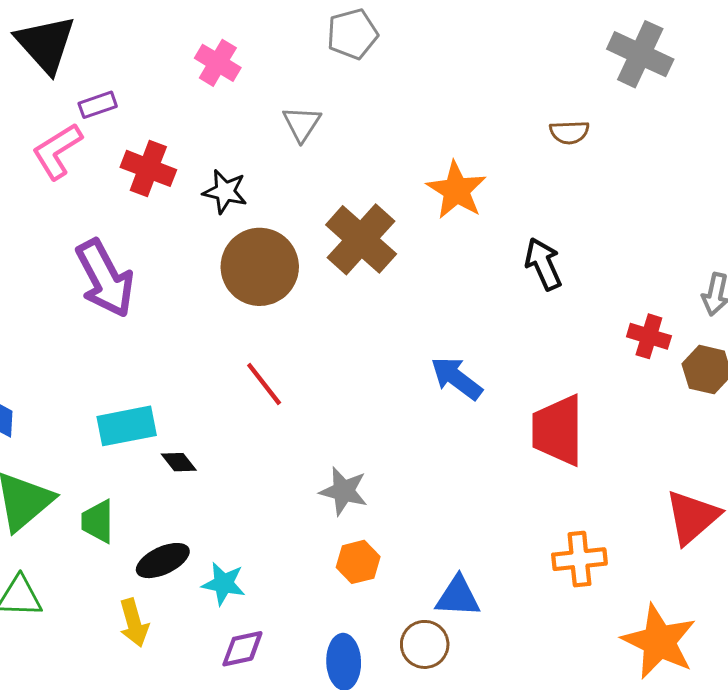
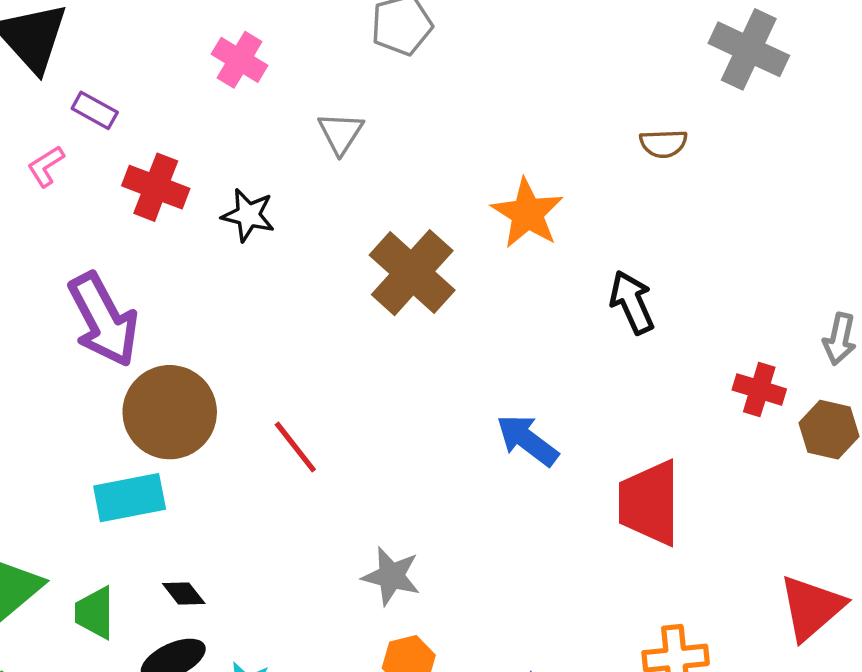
purple rectangle: (98, 105) -> (95, 110), turned 48
pink L-shape: (57, 151) -> (46, 166), size x0.6
brown circle: (260, 267) -> (170, 412), moved
black diamond: (179, 462) -> (184, 594), moved

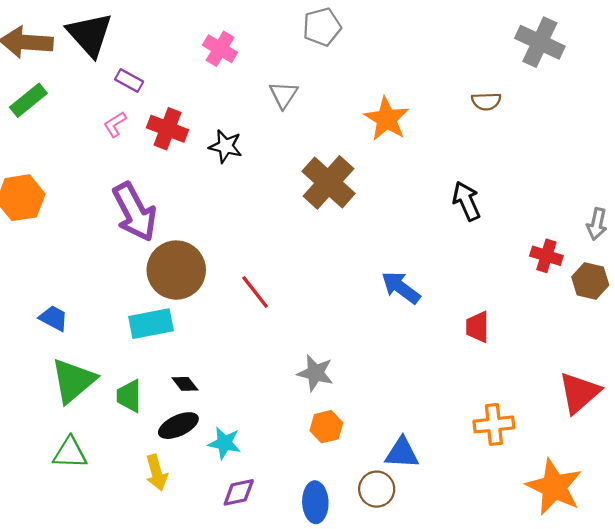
pink L-shape: (46, 166) -> (115, 124), moved
orange star: (527, 213) -> (387, 119), moved
red trapezoid: (649, 503) -> (477, 327), size x0.6

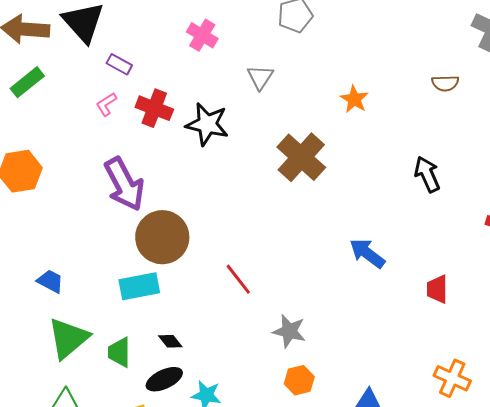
orange star: (387, 119) -> (354, 99), size x0.7
black star: (226, 146) -> (207, 124), size x1.4
red line: (255, 292) -> (238, 279), moved
orange cross: (494, 424) -> (452, 378), turned 30

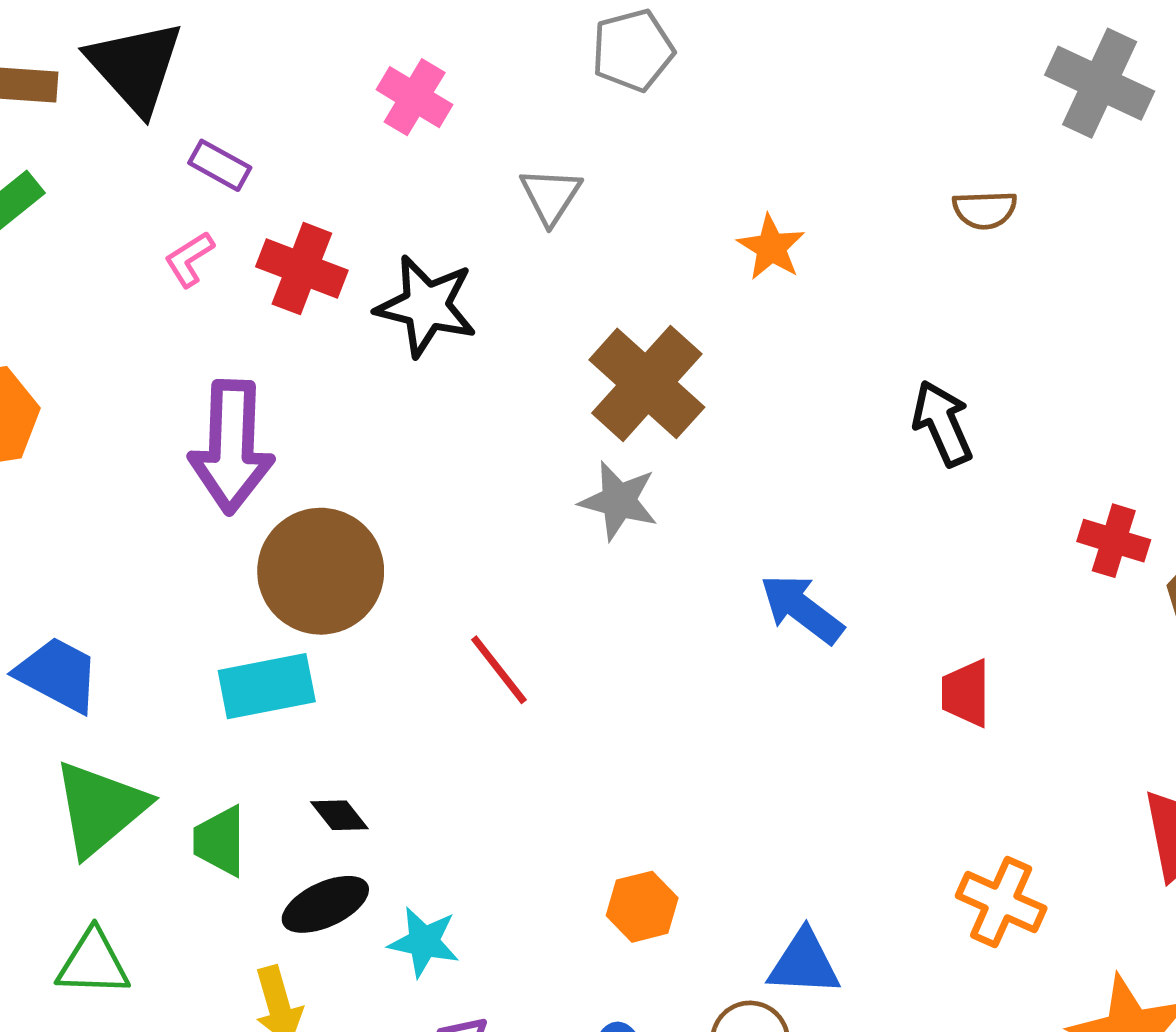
purple arrow: (124, 184) -> (231, 447), turned 30
blue trapezoid: (50, 281) -> (58, 674), size x1.4
gray star: (289, 331) -> (619, 501), moved

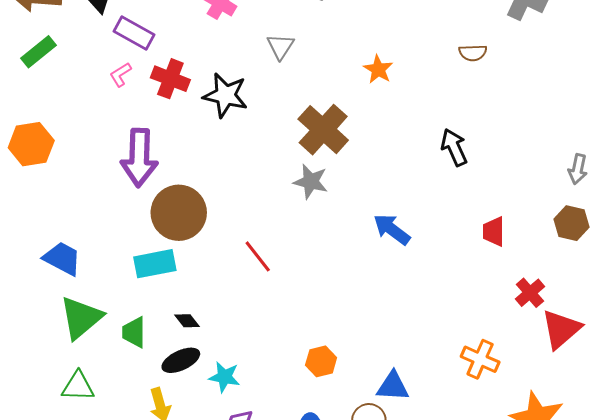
purple rectangle: (220, 165) -> (134, 33), size x1.5
red cross: (1114, 541) -> (530, 293), moved, turned 32
red trapezoid: (966, 693) -> (494, 231), moved

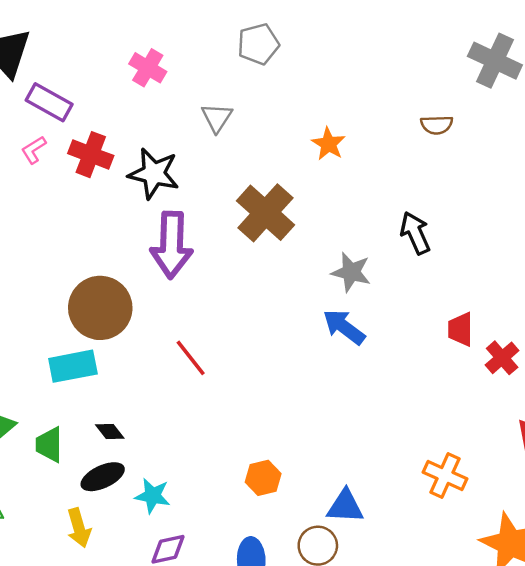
purple arrow: (139, 158) -> (172, 245), moved
gray star: (311, 182) -> (351, 272), moved
red cross: (530, 293) -> (502, 358), moved

